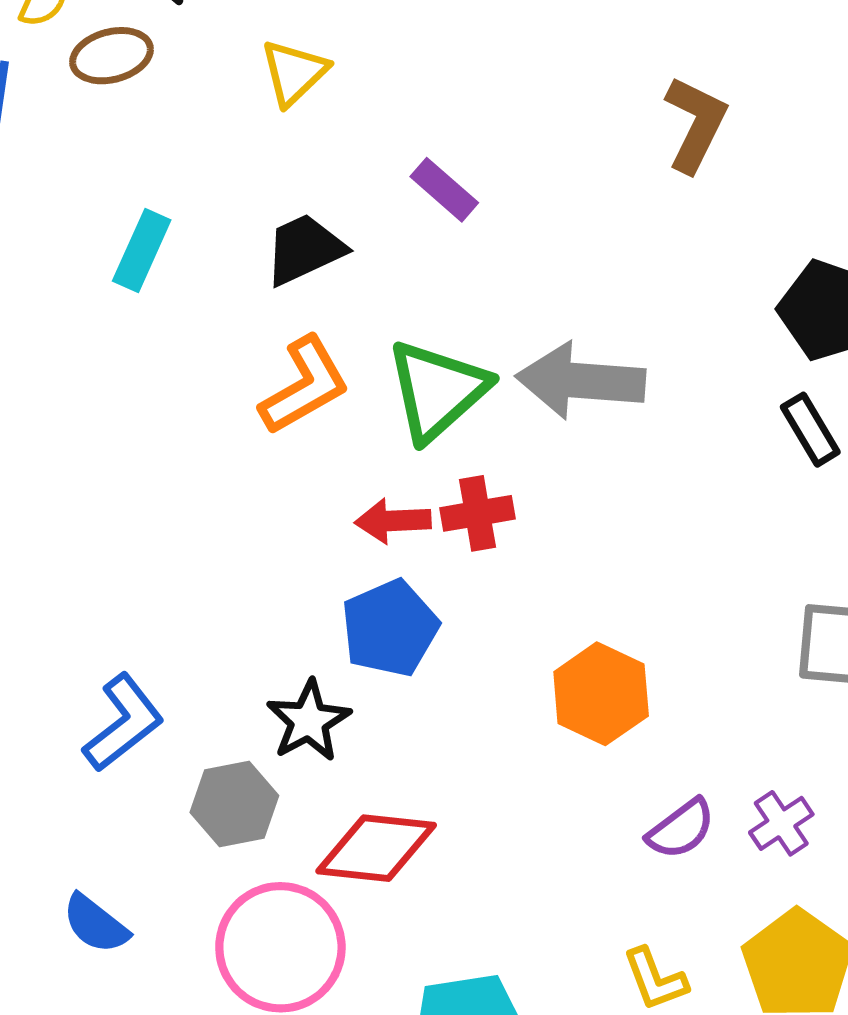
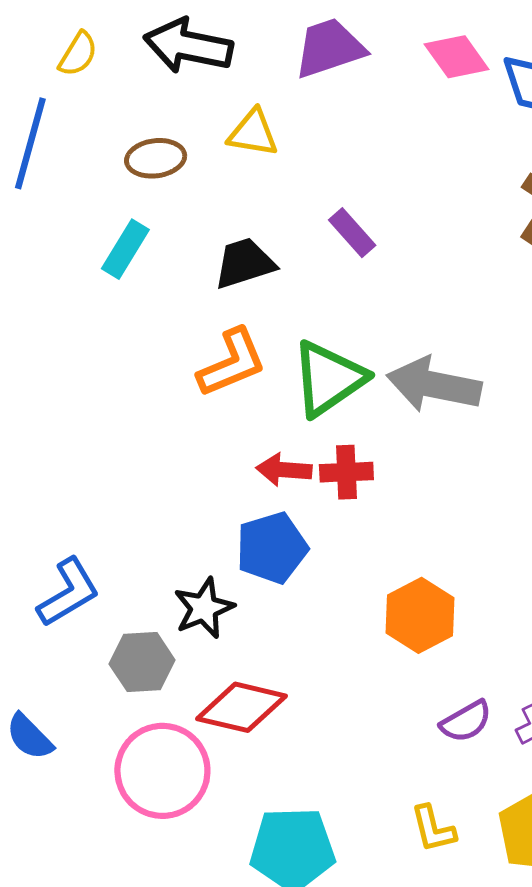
brown ellipse: (111, 56) -> (156, 158), moved
yellow triangle: (294, 72) -> (253, 133), turned 46

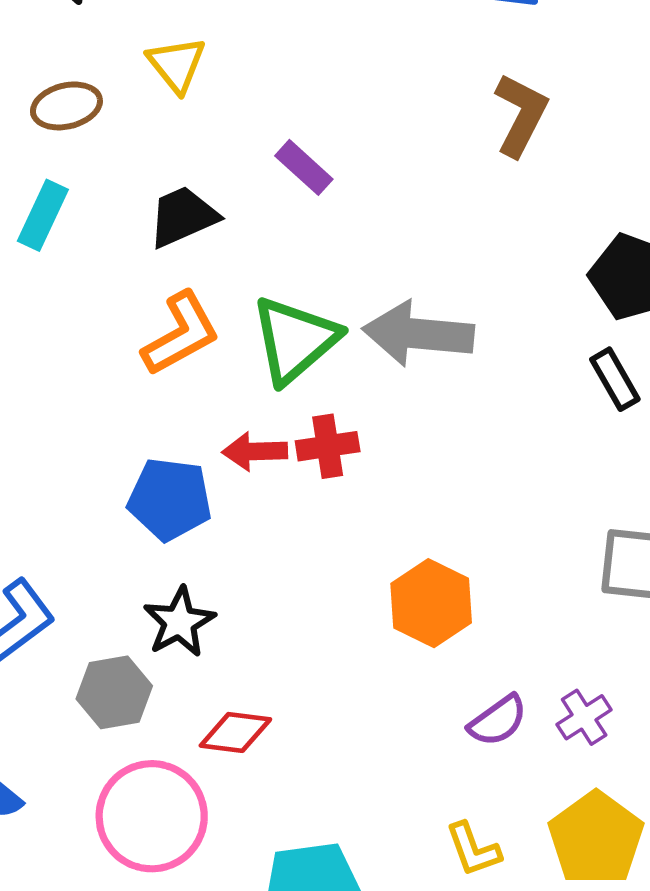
yellow triangle: (253, 133) -> (176, 64), turned 48
blue pentagon: (272, 548) -> (170, 499), moved, turned 30
red diamond: (241, 707) -> (235, 732), size x0.7

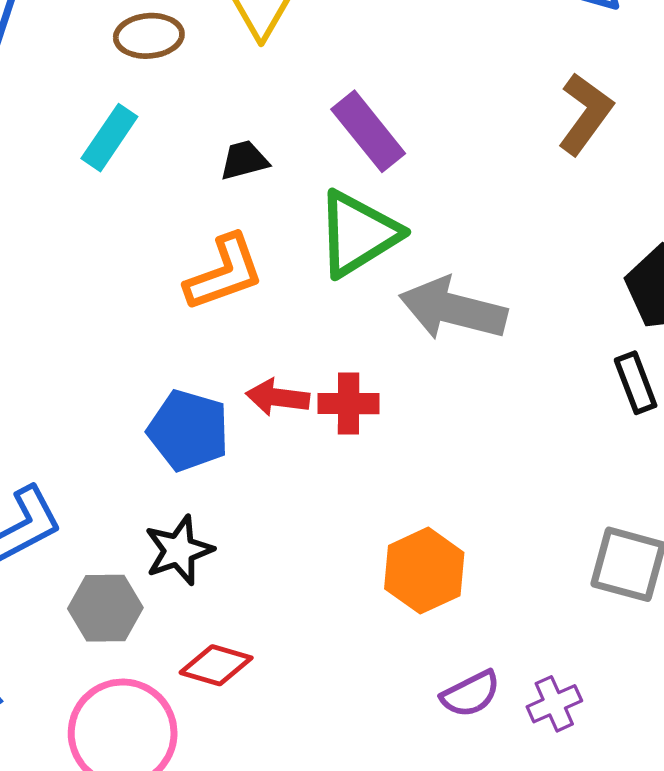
purple rectangle: (304, 167) -> (368, 131), size x1.4
black trapezoid: (183, 217) -> (244, 160), size x0.7
green triangle: (295, 340) -> (358, 234), moved

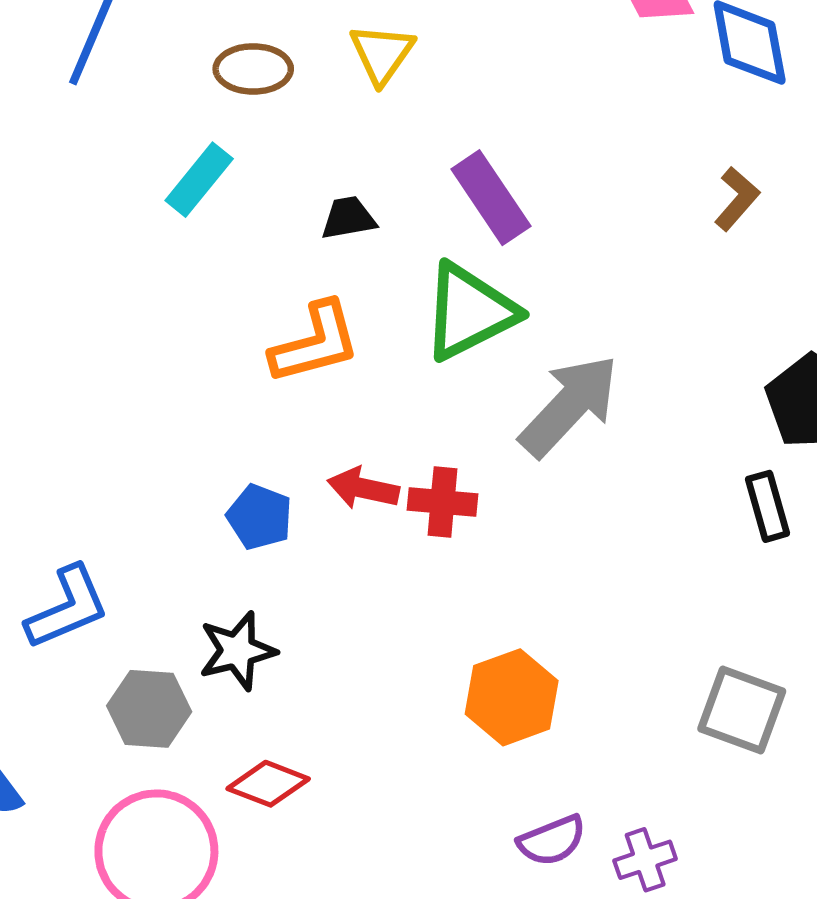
brown L-shape: (585, 114) -> (737, 199), size x0.7
gray arrow: (453, 309) -> (569, 406), turned 114
blue pentagon: (188, 430) -> (260, 517), size x0.7

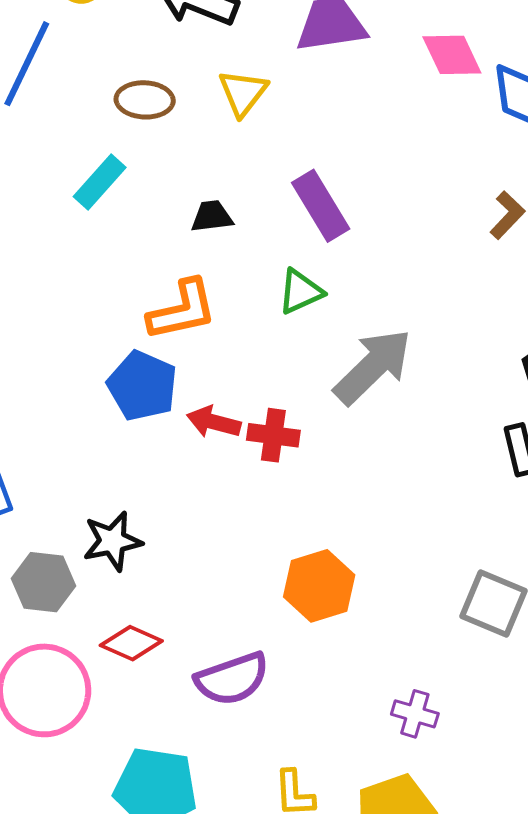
green triangle: (469, 312) -> (300, 292), size x0.6
blue pentagon: (260, 517) -> (142, 386), moved, size x1.4
purple semicircle: (552, 841) -> (232, 679), moved, size x1.4
purple cross: (645, 860) -> (415, 714), turned 33

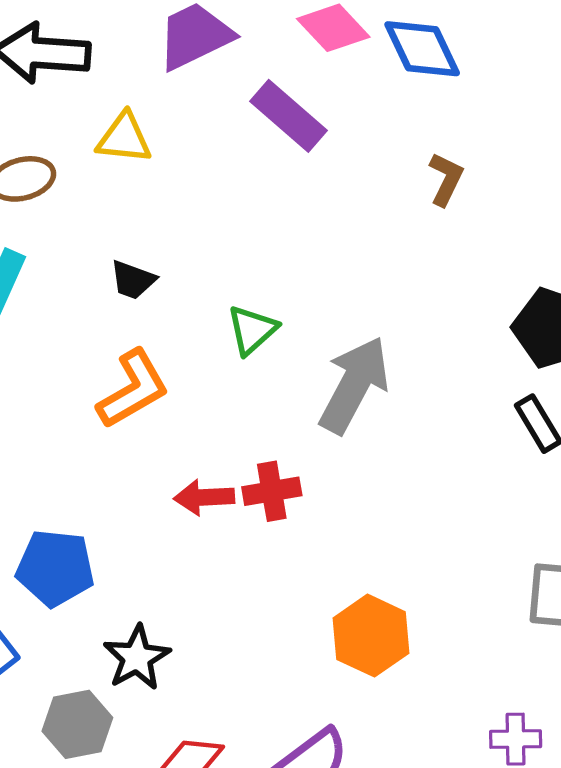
yellow triangle: (243, 93) -> (124, 138), turned -44
purple rectangle: (321, 206) -> (288, 116), moved
black trapezoid: (212, 216) -> (133, 280), turned -135
blue pentagon: (142, 386) -> (55, 568), moved

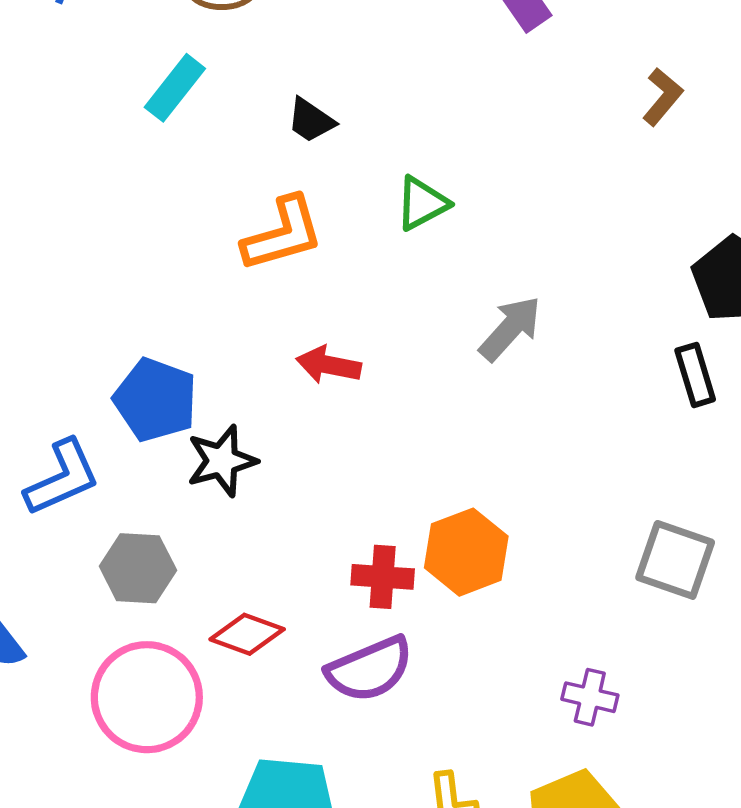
gray arrow: (354, 385) -> (510, 328), moved, size x0.7
red cross: (272, 491) -> (383, 577), moved
black star: (137, 658) -> (222, 461), moved

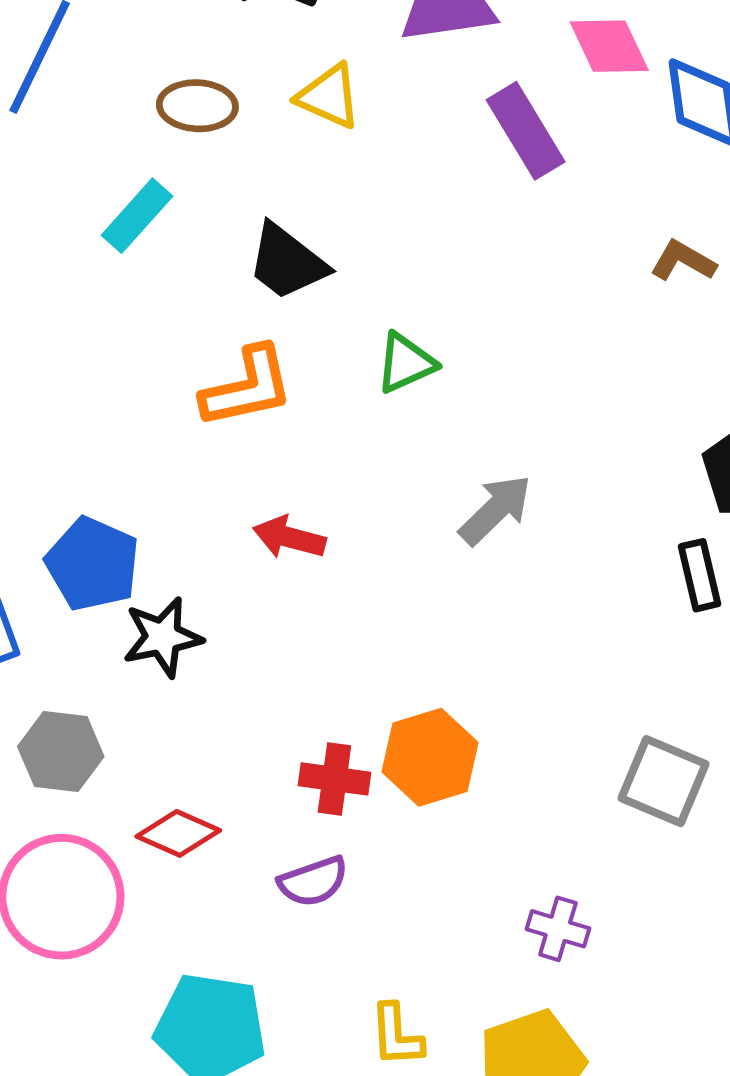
brown L-shape: (663, 97) -> (683, 261), turned -104
black trapezoid: (311, 120) -> (287, 262), size x1.5
purple semicircle: (370, 669) -> (313, 881), size x0.7

